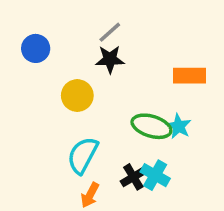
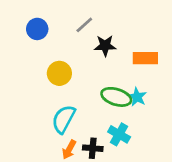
blue circle: (36, 48) -> (37, 29), moved
black star: (110, 59) -> (105, 46), moved
black cross: (133, 177) -> (93, 148), moved, turned 36

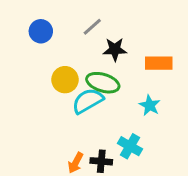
green ellipse: (116, 97) -> (103, 83), moved
cyan semicircle: (64, 119) -> (88, 101), moved, turned 32

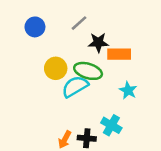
orange rectangle: (159, 63) -> (119, 54), moved

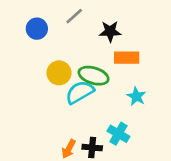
gray line: (79, 23) -> (74, 16), moved
black star: (98, 42) -> (110, 31), moved

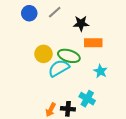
blue circle: (37, 29) -> (29, 13), moved

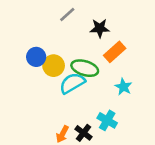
blue circle: (29, 13) -> (36, 57), moved
orange rectangle: (93, 43) -> (115, 52), turned -42
black cross: (68, 109) -> (83, 133), turned 32

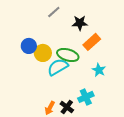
cyan cross: (107, 120) -> (86, 97), turned 35

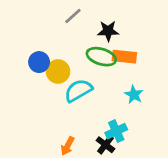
orange rectangle: (92, 42) -> (124, 57), turned 48
green ellipse: (68, 55) -> (101, 57), moved
black cross: (67, 107) -> (105, 145), moved

